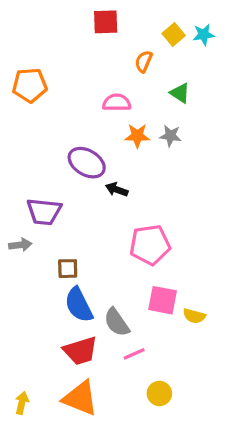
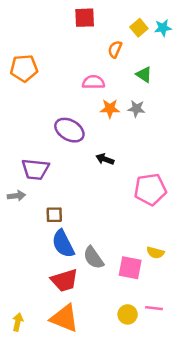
black arrow: (117, 190) -> (105, 159), moved
pink pentagon: (150, 245) -> (150, 189), moved
pink square: (163, 300) -> (130, 268), moved
pink line: (134, 354) -> (154, 308), moved, turned 30

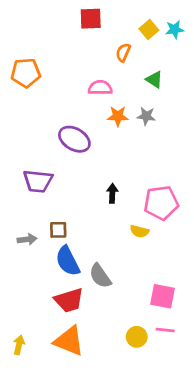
black arrow: (105, 159) -> (112, 193), moved, turned 72
gray arrow: (16, 196) -> (27, 239), moved
yellow semicircle: (155, 253) -> (139, 231), moved
pink square: (130, 268) -> (162, 296), moved

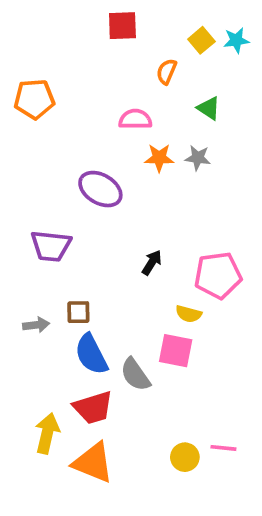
black arrow: (112, 193) -> (152, 262), turned 30
pink square: (162, 296) -> (176, 351), moved
yellow arrow: (19, 345) -> (47, 433), moved, size x1.5

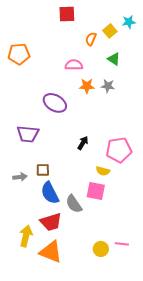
yellow square: (201, 40) -> (110, 31), moved

